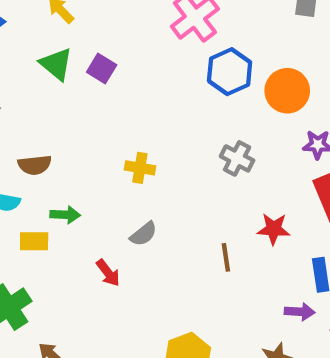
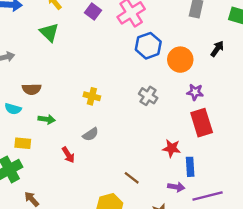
purple square: (102, 68) -> (93, 12), moved
red star: (274, 229) -> (172, 148), moved
yellow rectangle: (34, 241) -> (23, 143), moved
brown line: (226, 257) -> (132, 178), moved, turned -49

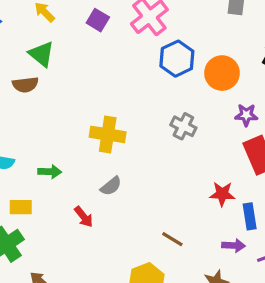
brown semicircle: (32, 89) -> (25, 85), moved
yellow cross: (92, 96) -> (108, 134), size x1.5

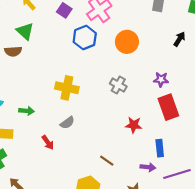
blue hexagon: (177, 59) -> (85, 38), moved
orange circle: (222, 73) -> (127, 42), moved
red star: (222, 194) -> (134, 125), moved

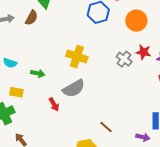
brown semicircle: (13, 51) -> (31, 18), turned -63
gray semicircle: (67, 123) -> (74, 88), size x1.6
red star: (134, 125) -> (143, 52), moved

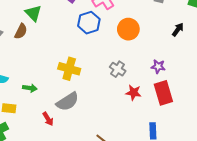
red star: (143, 52) -> (133, 93), moved

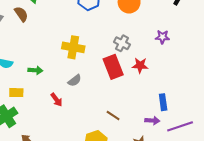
brown semicircle: (21, 31) -> (21, 14), turned -56
red rectangle: (163, 93) -> (113, 67), moved
gray semicircle: (68, 102) -> (75, 80), size x0.6

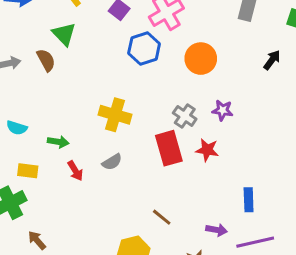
purple star: (162, 37) -> (223, 110), moved
red arrow: (57, 100) -> (75, 171), moved
blue rectangle: (163, 102) -> (249, 200), moved

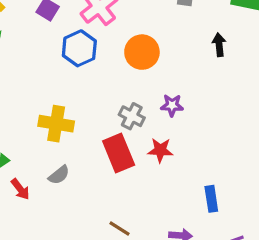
black arrow: (272, 60) -> (219, 45), turned -36

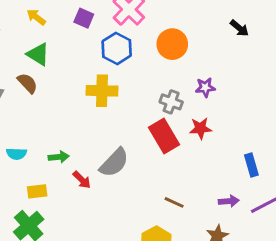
black arrow: (219, 45) -> (239, 28), turned 144
yellow cross: (56, 124) -> (102, 91), moved
gray semicircle: (59, 175) -> (114, 163), size x1.6

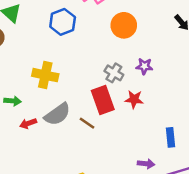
blue hexagon: (117, 48) -> (63, 22), moved
yellow cross: (102, 91) -> (45, 75), moved
red arrow: (82, 180) -> (28, 123), turned 105
brown line: (174, 202) -> (87, 123), moved

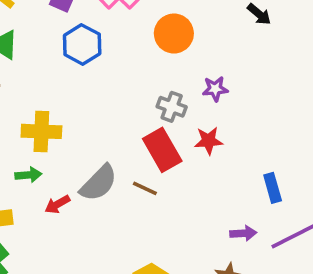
yellow cross: (45, 75) -> (41, 131), moved

